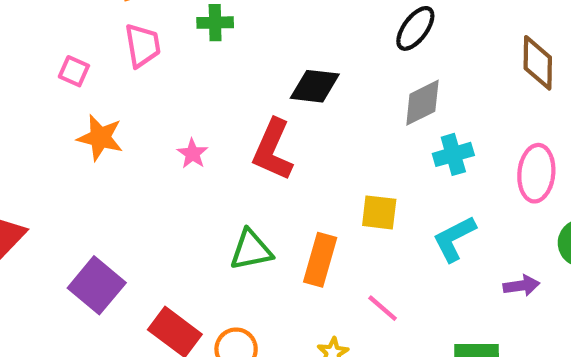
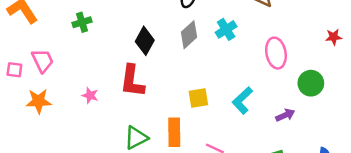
pink trapezoid: (143, 45) -> (43, 61), moved
black diamond: (315, 86) -> (145, 41), turned -52
gray diamond: (422, 103) -> (189, 35), moved
cyan cross: (453, 154) -> (226, 29), moved

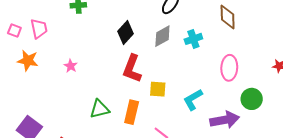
red L-shape: (132, 81) -> (132, 69), moved
purple arrow: (285, 115) -> (225, 120), size x1.8

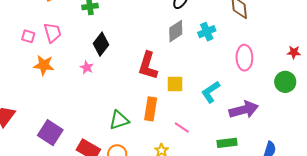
black diamond: (125, 32) -> (101, 44), moved
green circle: (252, 99) -> (285, 82), moved
green triangle: (100, 109) -> (119, 120), moved

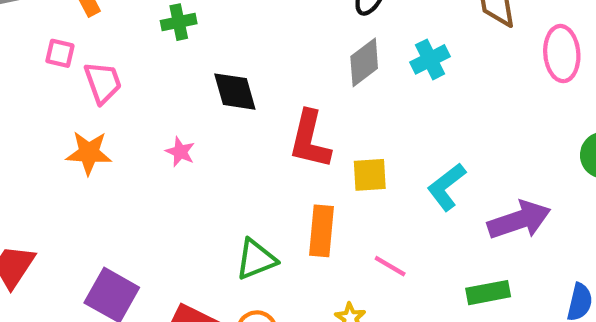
pink square: (28, 36) -> (60, 53), moved
black diamond: (101, 44) -> (235, 92), moved, turned -50
pink ellipse: (244, 58) -> (562, 54), moved

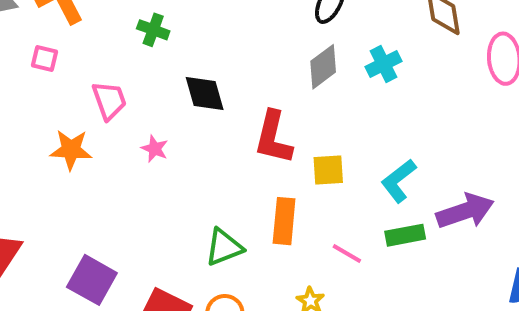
green cross: (179, 22) -> (153, 30), turned 32
pink trapezoid: (103, 83) -> (109, 101), moved
green rectangle: (488, 293) -> (405, 235), moved

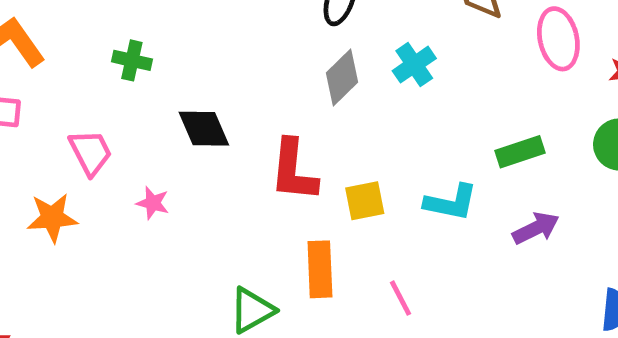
cyan L-shape: (399, 181) -> (451, 202), turned -123
purple arrow: (465, 211) -> (536, 228), size x0.7
green rectangle: (405, 235) -> (520, 152), moved
pink line: (347, 253) -> (401, 298), turned 40

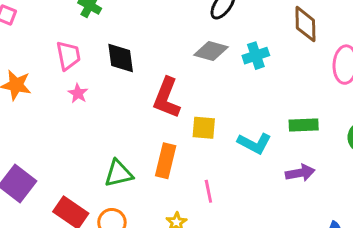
gray diamond: (342, 77) -> (211, 51), turned 44
pink trapezoid: (90, 152) -> (68, 55), moved

